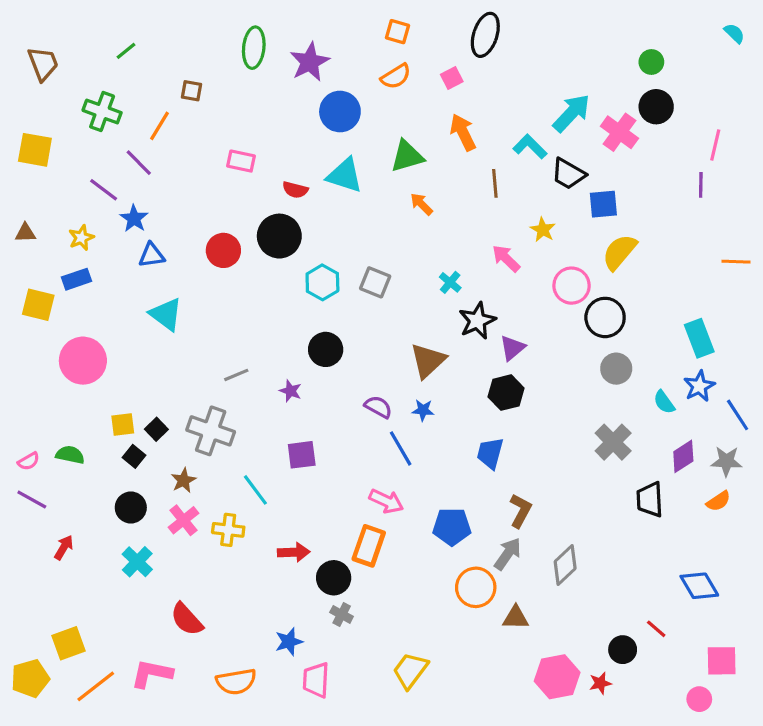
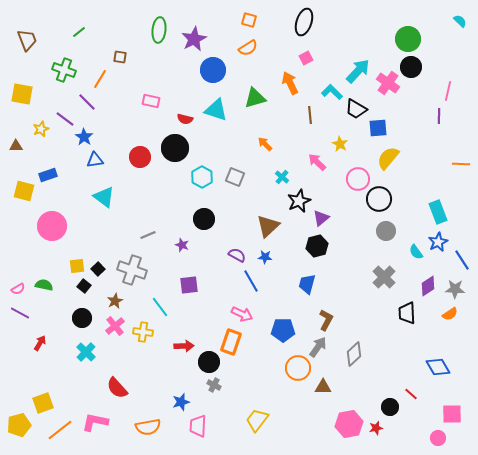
green circle: (651, 62) -> (408, 39), size x1.6
pink square: (452, 78) -> (306, 58), moved
orange arrow: (421, 204) -> (265, 144), moved
yellow star: (81, 238) -> (41, 129), moved

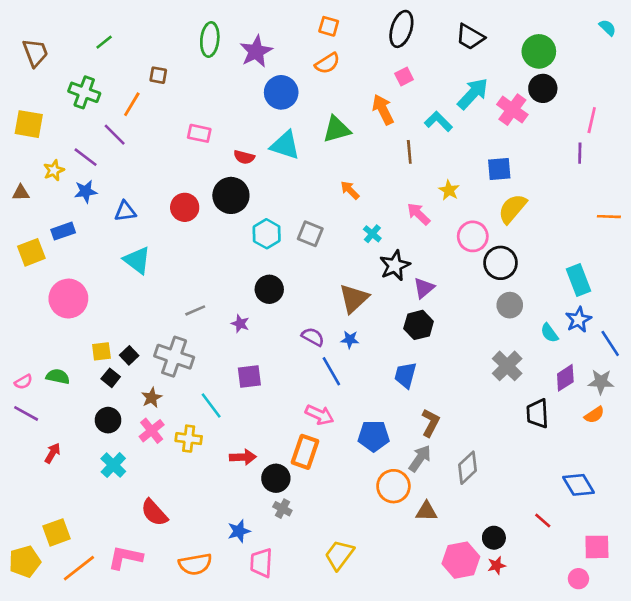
black trapezoid: (356, 109) -> (470, 37), moved
blue star: (84, 137) -> (86, 191), moved, turned 30
yellow square: (24, 191) -> (31, 252), turned -35
black circle: (390, 407) -> (494, 538), moved

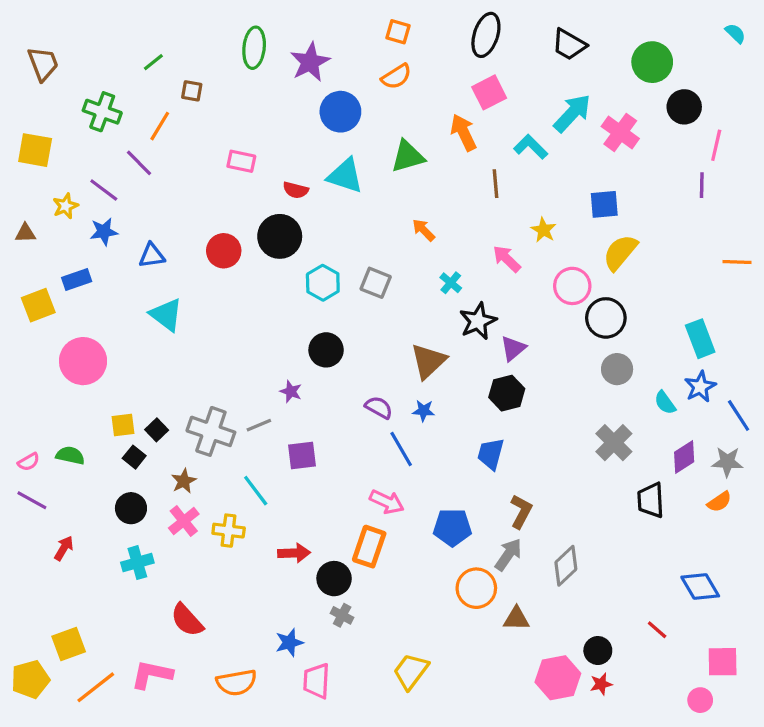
green line: (104, 42) -> (153, 62), moved
pink square: (404, 77) -> (489, 92), size x1.5
black circle: (543, 88) -> (684, 107), moved
gray line: (195, 310) -> (259, 425), moved
cyan cross: (113, 465) -> (137, 563), turned 30

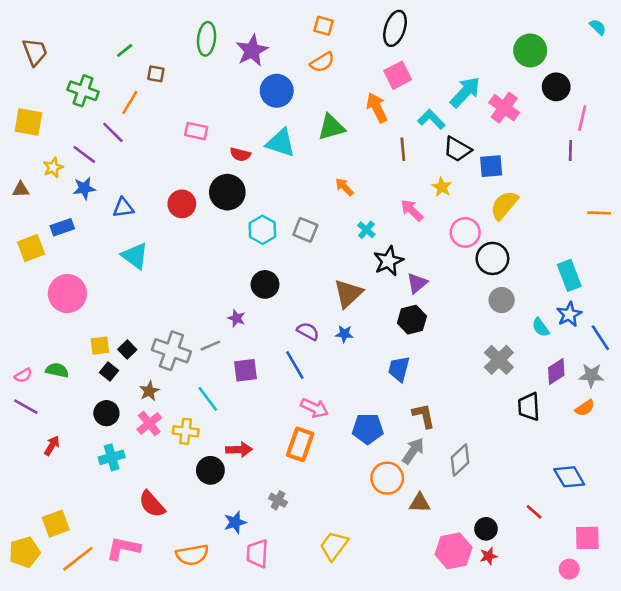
black trapezoid: (569, 45) -> (457, 149), moved
blue line: (401, 449) -> (295, 365), moved
brown L-shape: (521, 511) -> (424, 416), turned -40
black circle: (334, 579) -> (210, 470), moved

